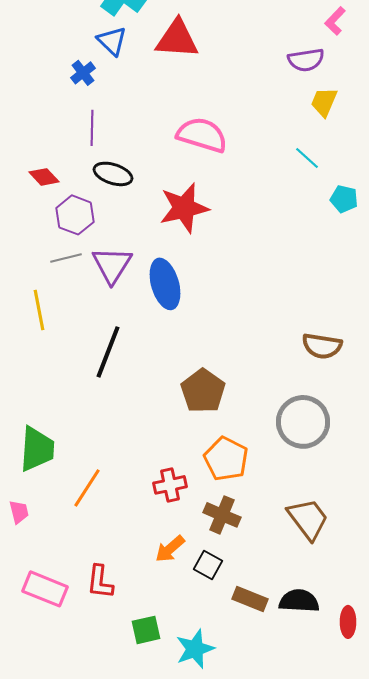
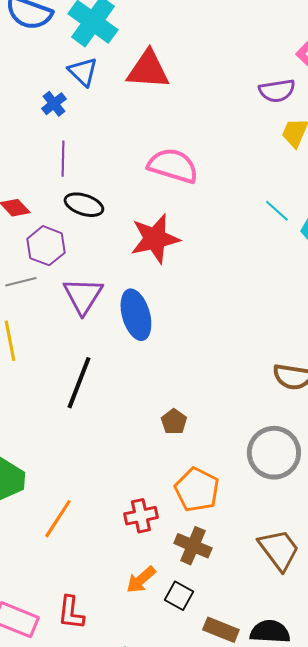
cyan line: (307, 158) -> (277, 211), moved
gray line: (66, 258) -> (21, 282), moved
brown pentagon: (203, 391) -> (174, 422), size x0.6

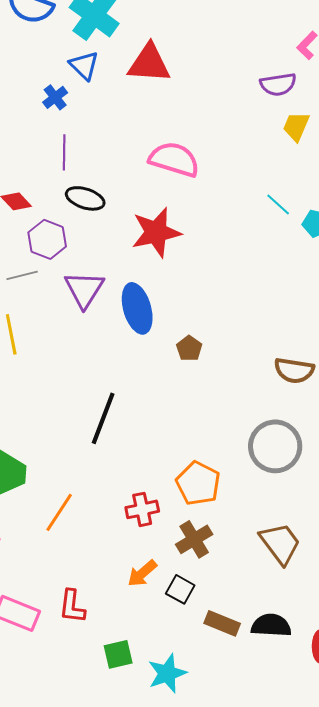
black line: (79, 383) -> (103, 418), moved
brown pentagon: (174, 422) -> (189, 348), moved
brown cross: (193, 546) -> (194, 539), turned 36

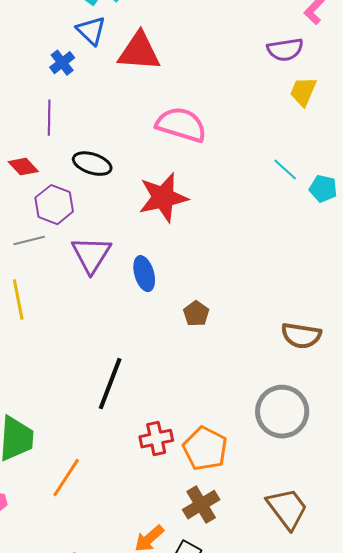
red triangle: (149, 63) -> (139, 52), moved
purple line: (64, 152) -> (49, 118), moved
blue ellipse: (137, 308) -> (144, 274), size x0.7
red cross: (142, 509) -> (156, 439), moved

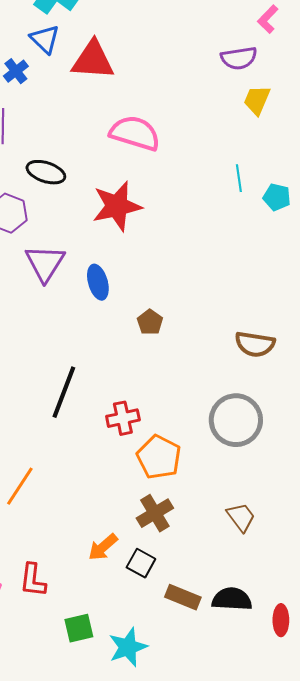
cyan line: (285, 170) -> (239, 178), turned 40
red cross: (156, 439) -> (123, 418), moved
brown trapezoid: (287, 509) -> (241, 517), size x0.7

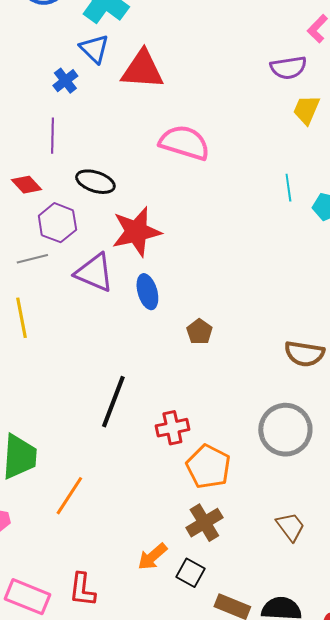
red star: (117, 206) -> (136, 232), moved
purple triangle: (45, 263) -> (94, 273), turned -39

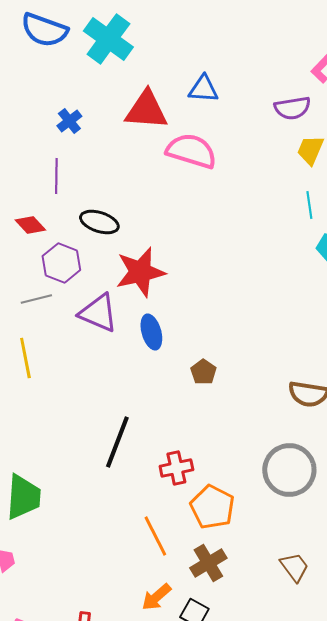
blue triangle: (94, 49) -> (203, 89), moved, turned -40
pink semicircle: (184, 143) -> (191, 151), moved
cyan line: (288, 188) -> (309, 205), moved
orange line: (69, 496) -> (155, 536), moved, turned -60

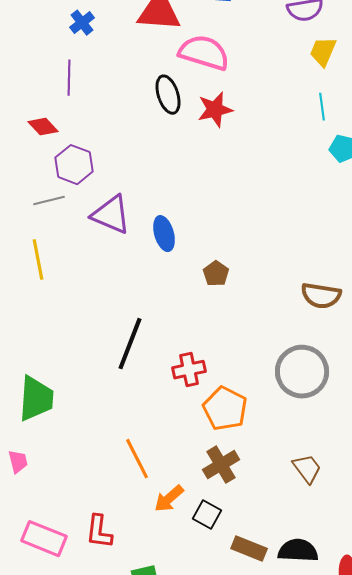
black ellipse: (99, 222) -> (168, 95), moved, turned 54
red star: (140, 272) -> (215, 110), moved, size x0.7
orange line: (155, 536) -> (137, 459), moved

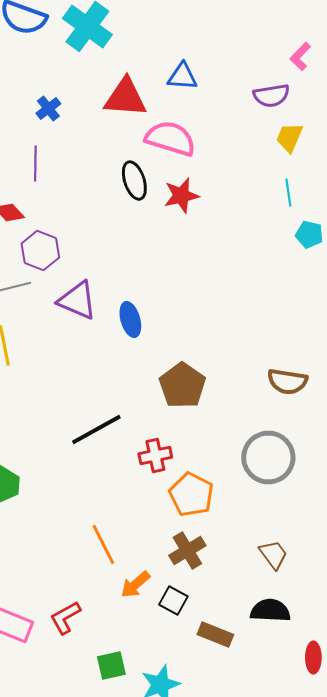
brown pentagon: (216, 274) -> (182, 386), moved, size x1.8
black line: (130, 344) -> (96, 430), turned 40
red L-shape: (99, 532) -> (65, 618), turned 54
black semicircle: (298, 551) -> (270, 610), moved

